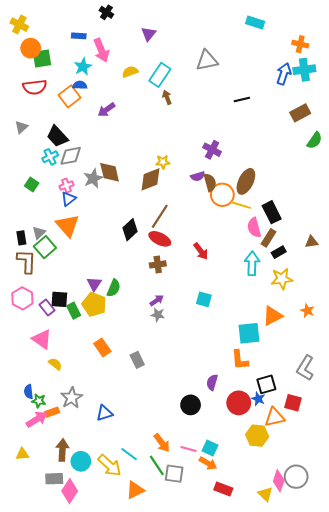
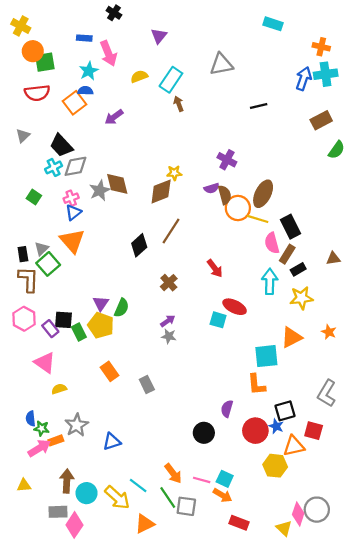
red ellipse: (160, 239) -> (235, 307), moved
brown cross: (158, 264) -> (169, 283), turned -35
yellow semicircle: (55, 364) -> (59, 389), turned -56

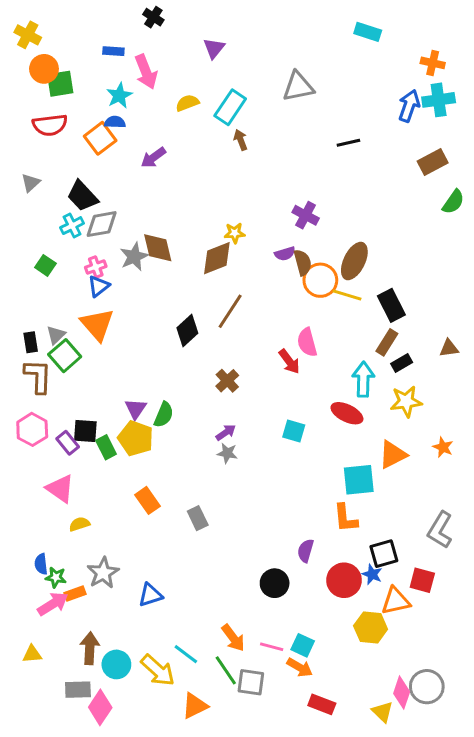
pink semicircle: (272, 243) -> (307, 342), moved
red ellipse: (235, 307) -> (347, 413), moved

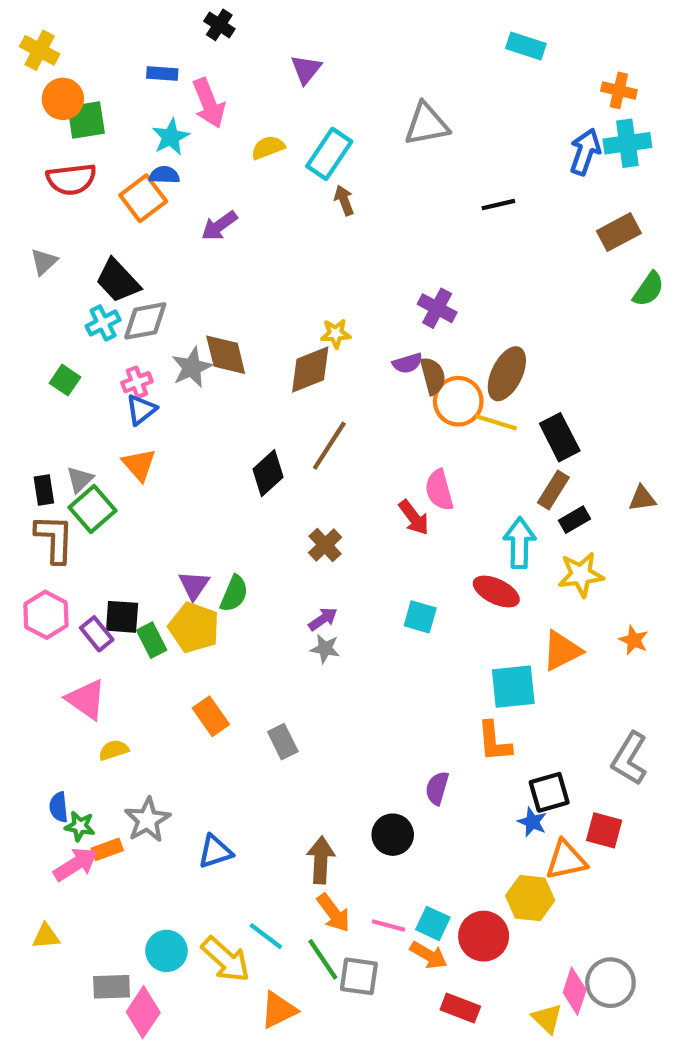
orange triangle: (97, 325) -> (139, 465), size x0.7
red circle: (344, 580) -> (484, 936), moved
brown arrow: (90, 648) -> (321, 860), moved

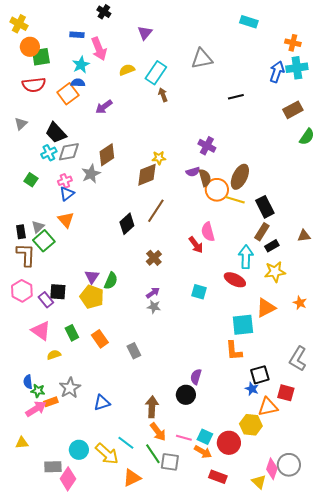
brown diamond: (226, 355) -> (107, 155), moved, turned 70
green rectangle: (152, 640) -> (72, 333), moved
purple semicircle: (437, 788) -> (196, 377), moved

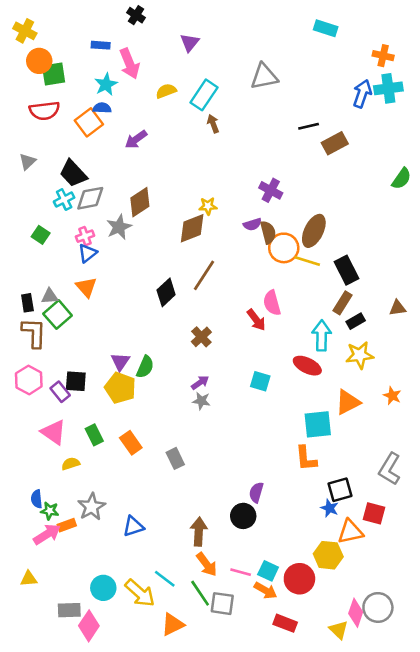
brown rectangle: (293, 110) -> (335, 143), moved
gray triangle: (38, 227) -> (50, 296), turned 40

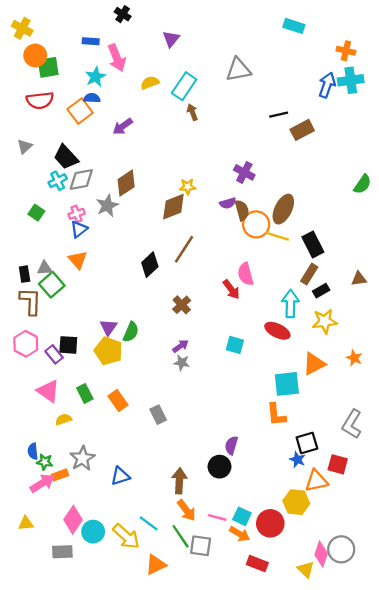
green semicircle: (401, 179) -> (362, 184), moved
pink diamond: (89, 626) -> (73, 520), moved

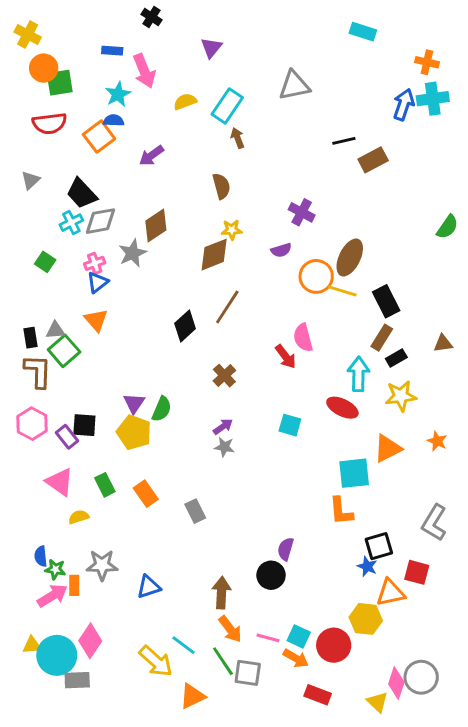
brown semicircle: (242, 210) -> (221, 186), moved
gray star: (82, 458) -> (102, 565), turned 30
orange rectangle: (60, 475) -> (74, 585), turned -70
cyan circle: (93, 532) -> (57, 655), moved, size x1.4

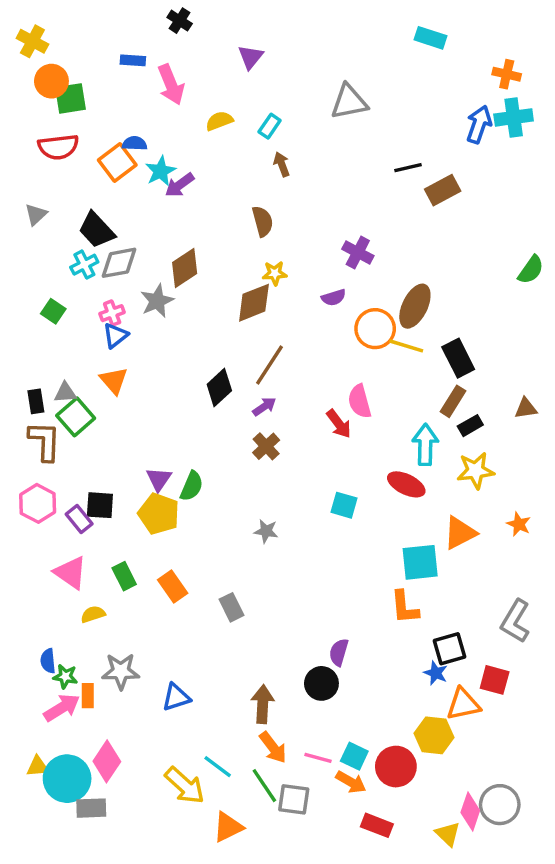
cyan star: (118, 94) -> (160, 171), moved
cyan rectangle: (227, 106) -> (270, 126), size x0.6
purple arrow: (223, 427) -> (264, 407), moved

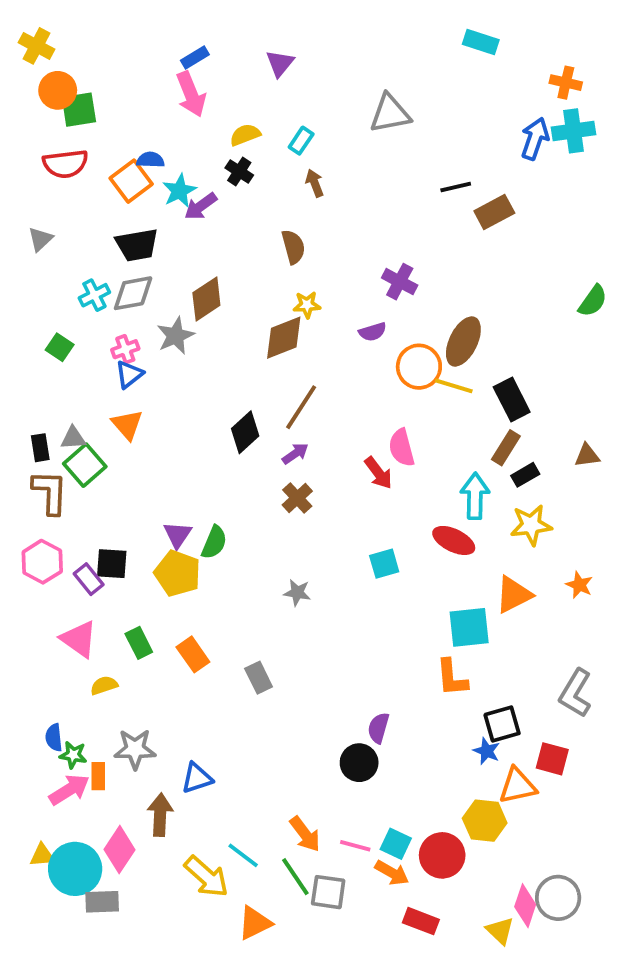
black cross: (180, 21) -> (239, 171), moved
blue rectangle: (133, 60) -> (195, 58), moved, turned -35
black trapezoid: (96, 230) -> (137, 245), moved, turned -57
cyan square: (344, 505) -> (384, 564), turned -32
brown arrow: (263, 704) -> (160, 815), moved

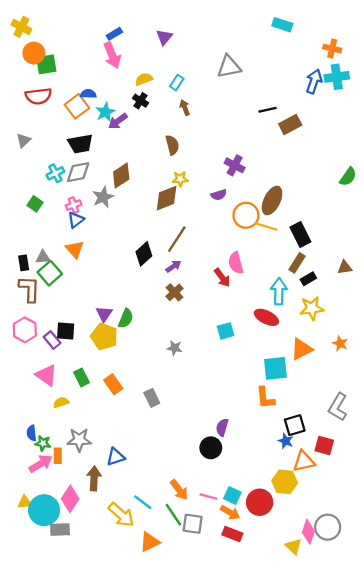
red rectangle: (421, 921) -> (232, 534), moved

